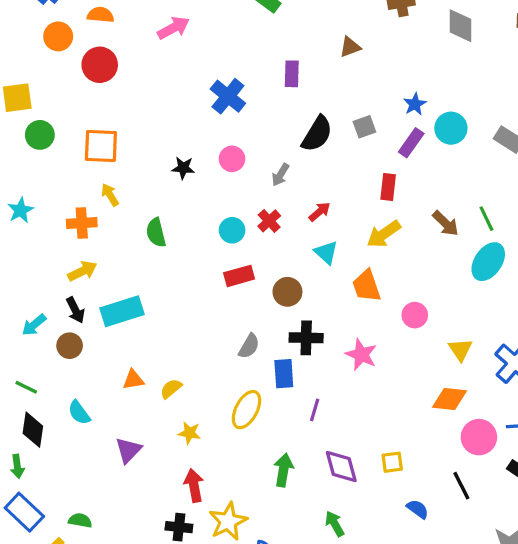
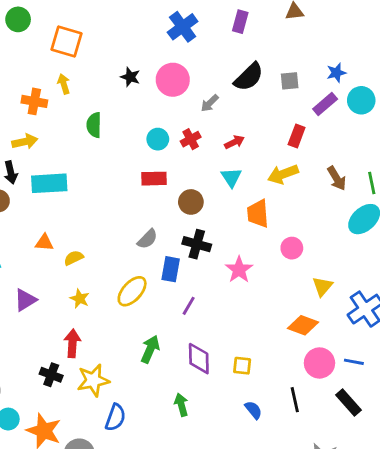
pink circle: (232, 159) -> (173, 80), size x1.5

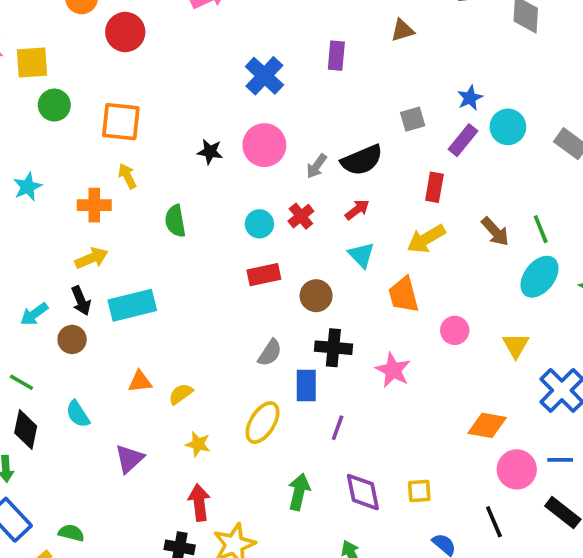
black semicircle: (249, 77) -> (362, 160), moved, turned 32
yellow triangle: (322, 286) -> (516, 345), moved

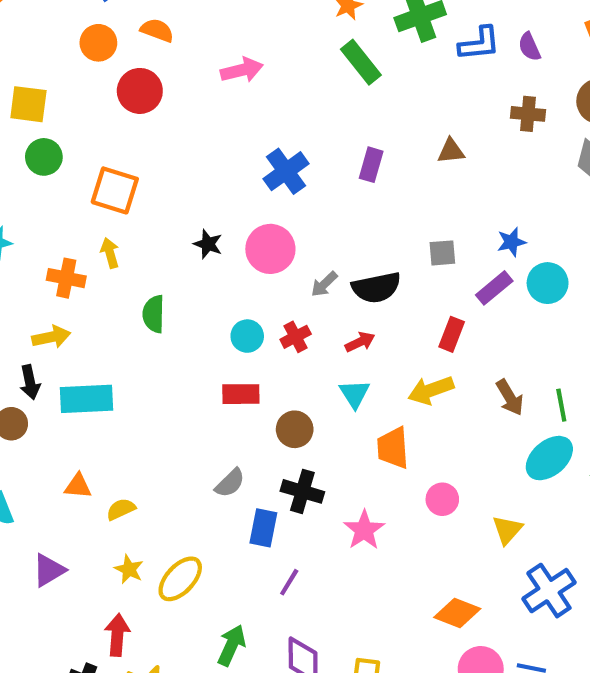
yellow ellipse: (263, 423) -> (180, 579), moved

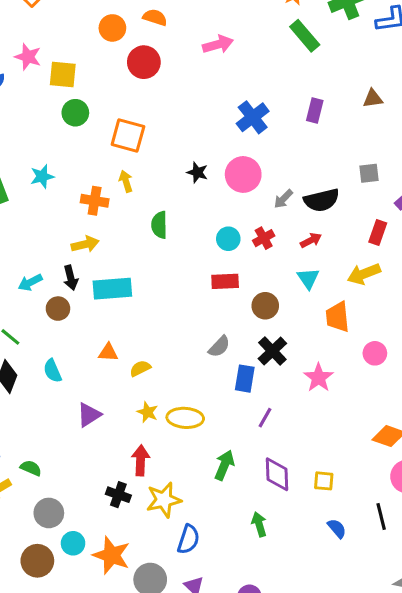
black cross: (302, 491) -> (272, 351), turned 32
yellow ellipse: (180, 579) -> (185, 418), turned 52

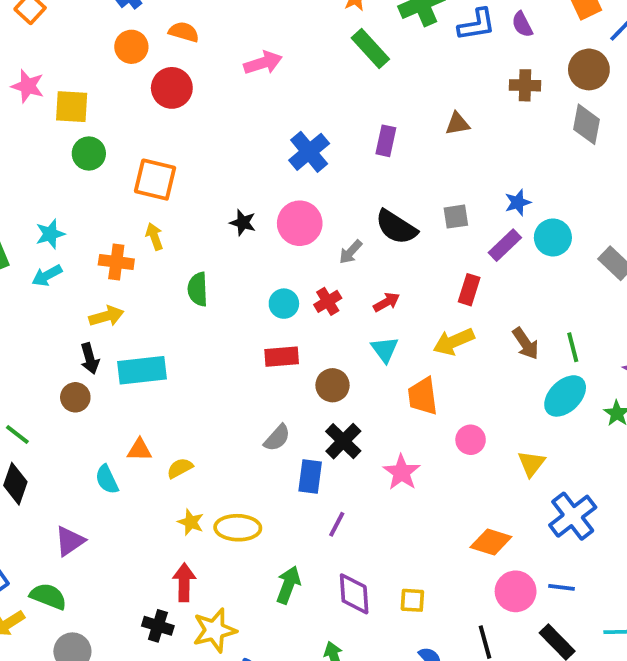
black semicircle: (322, 200) -> (396, 227), moved, turned 48
cyan arrow: (30, 282) -> (47, 275), moved
cyan semicircle: (53, 371) -> (107, 479), moved
purple triangle: (89, 415) -> (70, 541), moved
green semicircle: (31, 468) -> (48, 596), size x1.4

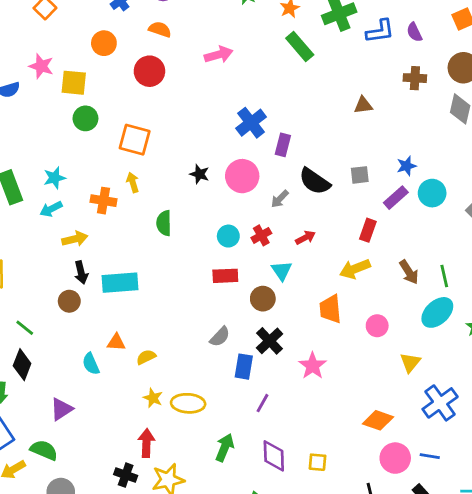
orange circle: (131, 47) -> (104, 43), moved
purple rectangle: (386, 141) -> (283, 145), moved
yellow arrow: (106, 316) -> (75, 239), moved
cyan triangle: (385, 349) -> (282, 271), moved
pink circle: (471, 440) -> (377, 326), moved

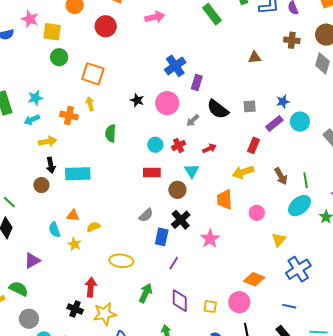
yellow star: (153, 398) -> (74, 244), moved
pink circle: (395, 458) -> (239, 302), moved

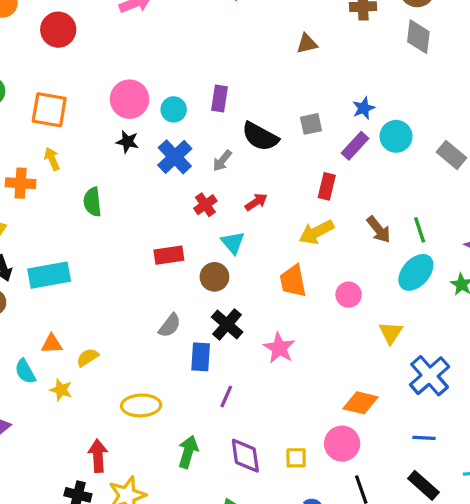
blue cross: (175, 66) -> (175, 157), moved
pink circle: (167, 103) -> (130, 99), moved
cyan circle: (155, 145) -> (174, 109), moved

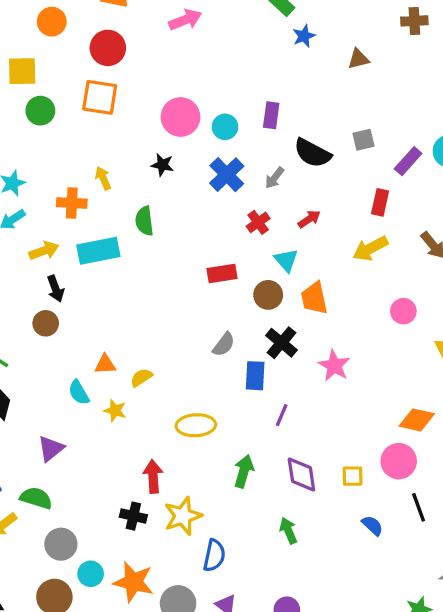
blue star: (364, 108) -> (304, 36), moved
orange square: (49, 110) -> (100, 97), moved
black star: (127, 142) -> (162, 165), moved
cyan rectangle: (49, 275) -> (98, 251), moved
orange trapezoid: (293, 281) -> (314, 298), moved

